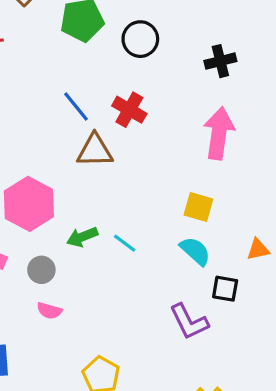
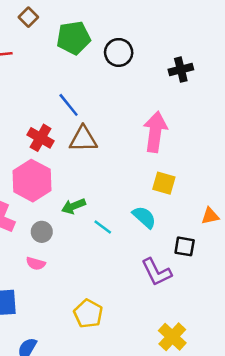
red cross: (129, 110) -> (41, 138), moved
pink arrow: (219, 133) -> (155, 132), moved
cyan line: (125, 243) -> (103, 227), moved
cyan semicircle: (195, 251) -> (144, 217), moved
pink semicircle: (49, 311) -> (36, 264), moved

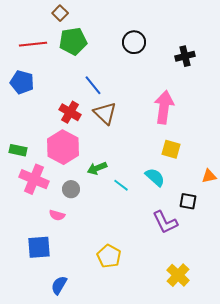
green pentagon: (73, 38) -> (73, 41), moved
brown triangle: (83, 139) -> (105, 113), turned 45
pink semicircle: (36, 264) -> (57, 215), moved

